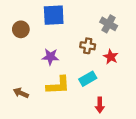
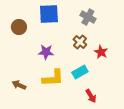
gray cross: (109, 24) -> (88, 17), moved
brown cross: (88, 46) -> (80, 42), turned 32
red arrow: (100, 105) -> (91, 96), turned -32

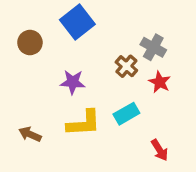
blue square: (49, 14) -> (77, 22), turned -35
gray cross: (88, 17) -> (153, 47), moved
red arrow: (91, 96) -> (160, 150), moved

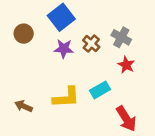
brown cross: (126, 66) -> (91, 44), moved
purple star: (73, 82) -> (64, 49), moved
red arrow: (160, 150) -> (126, 119), size x1.5

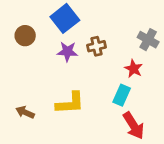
gray cross: (121, 37) -> (148, 40), moved
brown cross: (91, 44) -> (97, 46), turned 36
cyan rectangle: (100, 90) -> (122, 95), moved, turned -36

